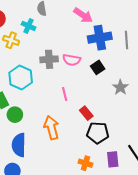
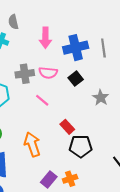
pink arrow: (83, 15) -> (45, 38), moved, turned 60
pink line: (65, 94) -> (42, 100), moved, turned -32
purple rectangle: (113, 159) -> (49, 180), moved, turned 49
orange cross: (85, 163) -> (70, 179), turned -32

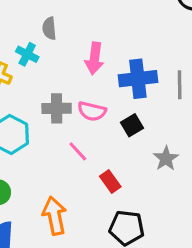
red rectangle: (67, 127) -> (110, 181), moved

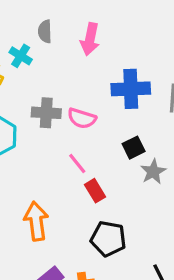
pink arrow: (94, 58) -> (90, 39), moved
black square: (132, 125) -> (134, 148), moved
pink line: (78, 151) -> (77, 164), moved

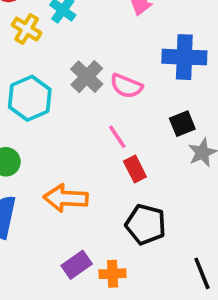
gray cross: (46, 113) -> (87, 77), turned 36
orange arrow: (36, 221) -> (66, 198), turned -84

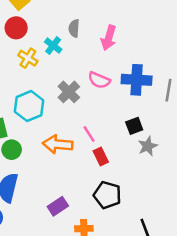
pink semicircle: (126, 86) -> (99, 80), moved
orange arrow: (66, 198) -> (58, 144), moved
purple rectangle: (77, 265) -> (58, 206), moved

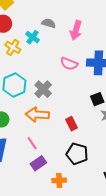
gray semicircle: (74, 28) -> (49, 23), turned 104
gray cross: (69, 92) -> (43, 89), moved
pink line: (89, 134) -> (32, 143), moved

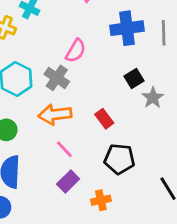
pink semicircle: (69, 64) -> (76, 51), moved, turned -72
pink line: (32, 143) -> (64, 149), moved

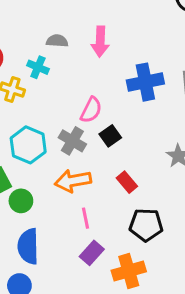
black square: (134, 79) -> (110, 136), moved
pink line: (64, 149) -> (86, 218), turned 36
orange cross: (101, 200) -> (129, 271), size x1.5

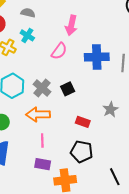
gray semicircle: (57, 41) -> (28, 13), moved
pink semicircle: (91, 110) -> (59, 51), moved
red rectangle: (127, 182) -> (83, 122), moved, turned -40
purple rectangle: (92, 253) -> (43, 164), turned 49

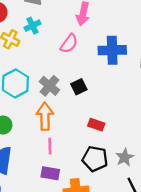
cyan cross: (27, 35) -> (33, 26), turned 32
gray star: (110, 109) -> (125, 157), moved
orange arrow: (38, 114) -> (45, 116), turned 90

